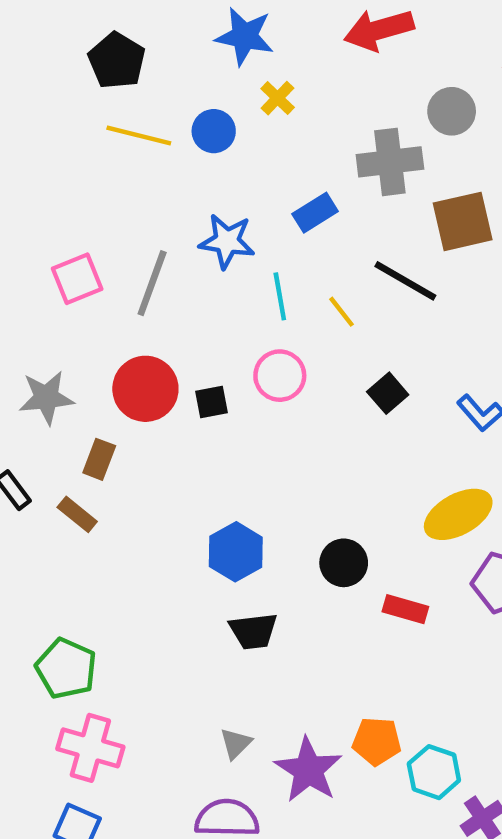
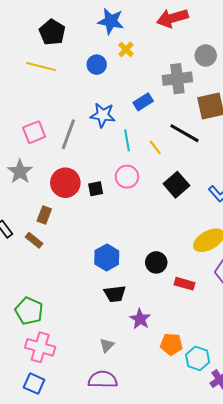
yellow line: (139, 136) -> (41, 67), moved
black square: (388, 393) -> (176, 185), size x1.4
gray star: (46, 398) -> (20, 172), moved, turned -30
purple star: (308, 770) -> (140, 319), moved, size x0.7

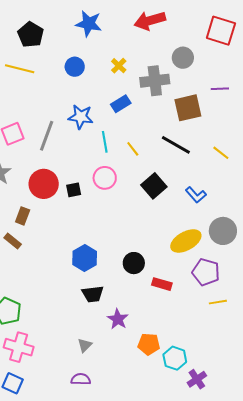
yellow cross: (126, 49) -> (119, 66), moved
black line: (184, 133) -> (176, 145), moved
purple semicircle: (103, 380) -> (81, 379), size x0.7

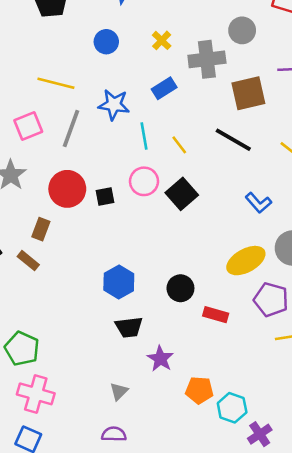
yellow line: (20, 69) -> (56, 83), moved
black square: (154, 186) -> (182, 194), moved

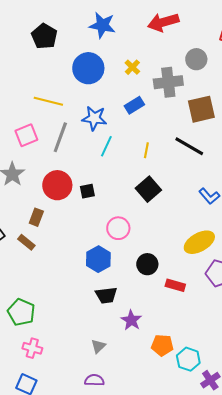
blue circle: (106, 42) -> (88, 68), size x1.6
cyan line: (144, 136) -> (106, 146), moved, turned 35
yellow line: (179, 145) -> (146, 150), turned 49
pink circle: (144, 181) -> (118, 228), moved
pink cross: (36, 394) -> (32, 348), size x0.7

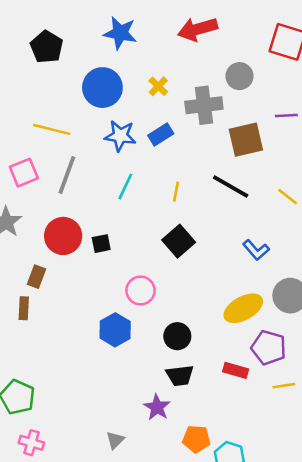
blue star: (94, 118) -> (120, 136), moved
brown rectangle: (26, 242) -> (24, 308), turned 54
red rectangle: (175, 285) -> (236, 370), moved
black trapezoid: (106, 295) -> (180, 376), moved

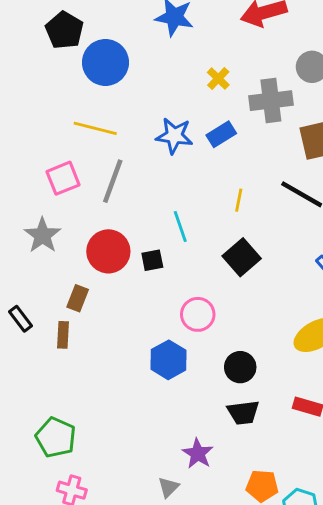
black pentagon: (47, 47) -> (64, 30), moved
blue circle: (102, 88) -> (105, 62), moved
cyan line: (125, 186) -> (180, 227), moved, turned -44
purple star: (157, 407) -> (198, 454), moved

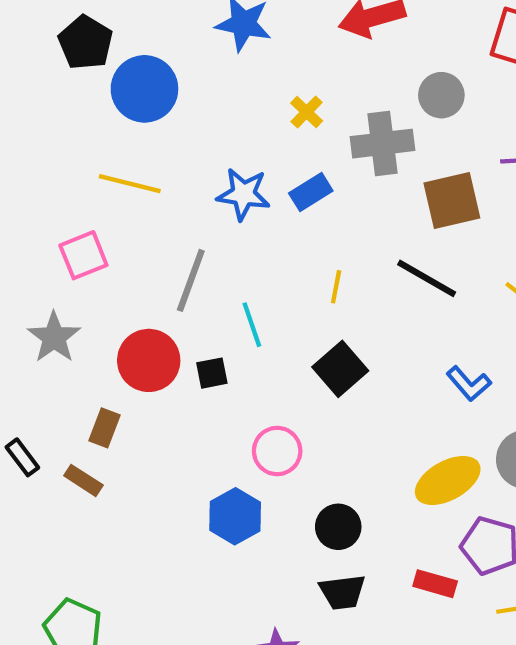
gray line: (113, 181) -> (191, 280), moved
brown rectangle: (63, 335) -> (83, 480), turned -60

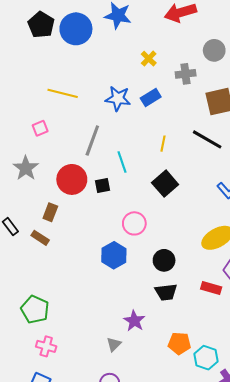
blue circle: (144, 89) -> (76, 29), moved
gray cross: (382, 144) -> (186, 74), size x0.7
pink square: (83, 255) -> (40, 128), size x0.7

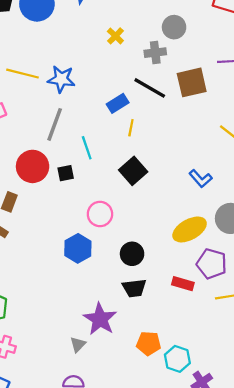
gray circle: (214, 50) -> (174, 27), moved
blue rectangle: (151, 97) -> (118, 103), moved
blue star: (118, 99) -> (61, 79), moved
black line: (207, 139) -> (150, 88), moved
purple star: (134, 321) -> (100, 319), size x1.4

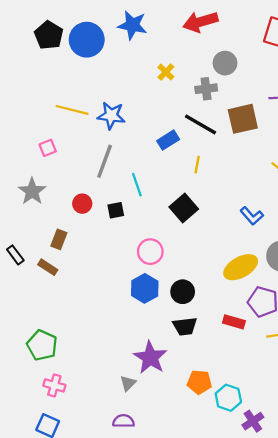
yellow line: (131, 128) -> (197, 165), moved
red circle: (33, 166) -> (82, 204), size x0.6
blue hexagon: (78, 248) -> (145, 288), moved

